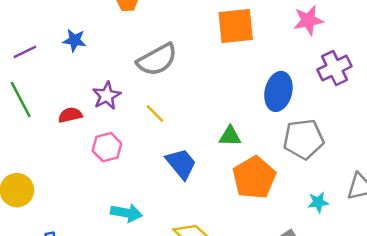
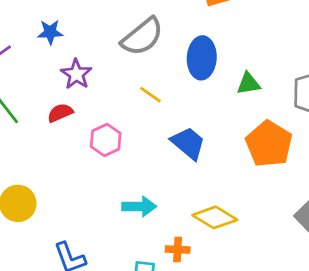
blue ellipse: (278, 91) -> (202, 58), moved
purple star: (107, 96) -> (76, 74), moved
green triangle: (230, 136) -> (248, 84), moved

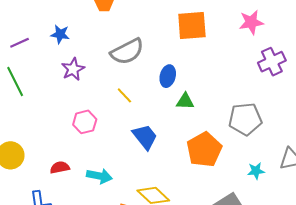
blue ellipse: (202, 58) -> (168, 76), size x0.7
green triangle: (248, 84) -> (185, 101), moved
red semicircle: (60, 113) -> (60, 167), moved

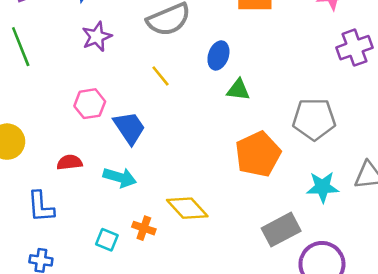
pink hexagon: (85, 122) -> (90, 104), moved
blue trapezoid: (145, 137) -> (129, 128), moved
cyan star: (256, 171) -> (323, 187), size x1.4

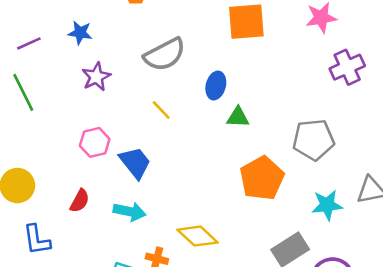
red semicircle: (69, 162) -> (80, 201), turned 130
blue L-shape: (41, 207) -> (37, 240), moved

